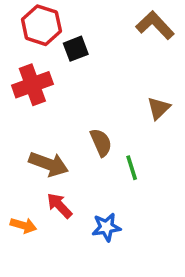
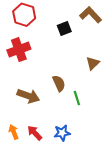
black square: (76, 49) -> (64, 28), moved
red arrow: (59, 206) -> (35, 133), moved
orange arrow: (23, 225) -> (14, 132), turned -128

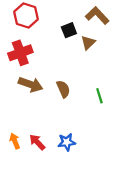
brown triangle: (93, 63) -> (88, 43), moved
brown arrow: (28, 96) -> (31, 84), moved
green line: (77, 98) -> (99, 96), moved

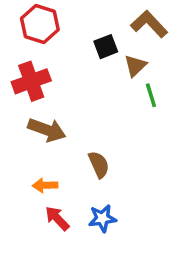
brown semicircle: (63, 89) -> (99, 165), moved
green line: (99, 96) -> (151, 95), moved
orange arrow: (15, 141) -> (45, 185), moved, turned -70

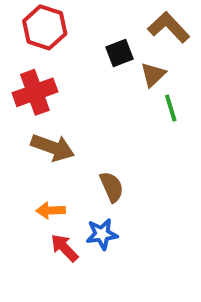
blue star: (102, 218) -> (102, 234), moved

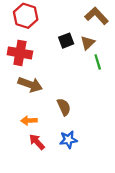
black square: (120, 53) -> (66, 41), moved
red cross: (35, 92) -> (20, 53), turned 30
blue star: (102, 234) -> (68, 140), moved

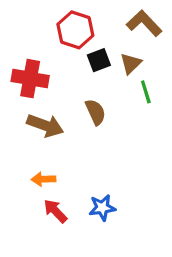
red hexagon: (26, 16) -> (75, 30), moved
brown semicircle: (64, 107) -> (96, 112), moved

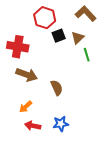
brown semicircle: (96, 112) -> (57, 88), moved
orange arrow: (44, 179) -> (26, 107), turned -40
red arrow: (55, 211) -> (33, 126), turned -35

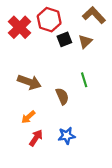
red cross: (18, 47) -> (20, 27), moved, turned 35
green line: (87, 55) -> (84, 80), moved
red arrow: (33, 126) -> (36, 138), turned 112

